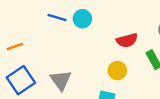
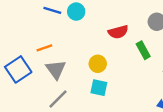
orange line: (15, 46) -> (44, 48), moved
yellow circle: (117, 71) -> (98, 64), moved

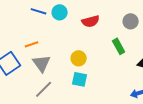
red semicircle: (118, 32) -> (91, 21), moved

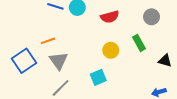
yellow circle: (79, 58) -> (111, 50), moved
cyan square: (80, 79) -> (98, 77), turned -35

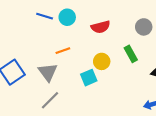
orange line: (48, 41) -> (63, 51), moved
cyan square: (98, 77) -> (89, 78), moved

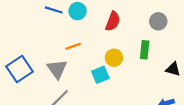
red semicircle: (101, 27) -> (113, 21), turned -54
green rectangle: (131, 54) -> (145, 50), turned 35

